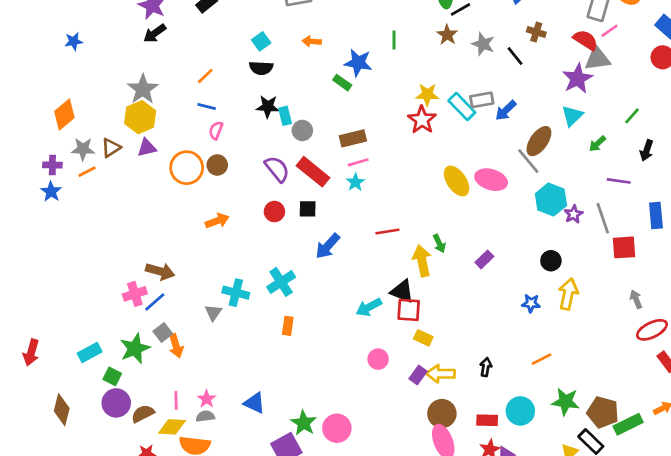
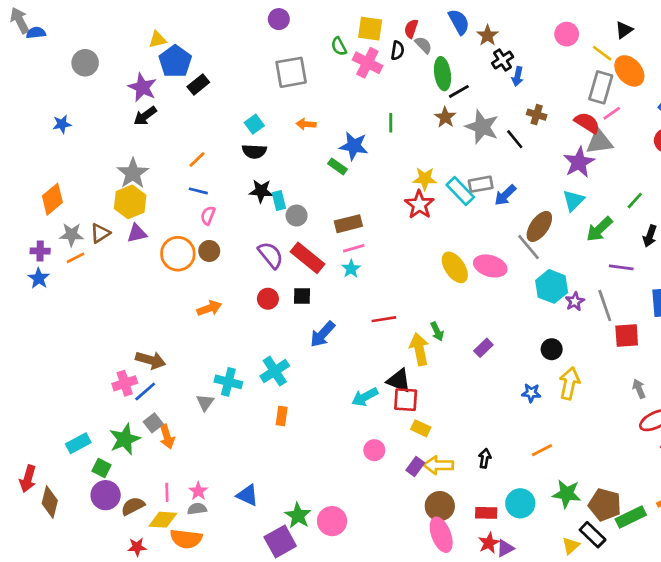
gray star: (483, 44) -> (482, 127), size x1.4
green arrow: (597, 144) -> (599, 229), size x1.5
red arrow: (31, 352) -> (28, 479), moved

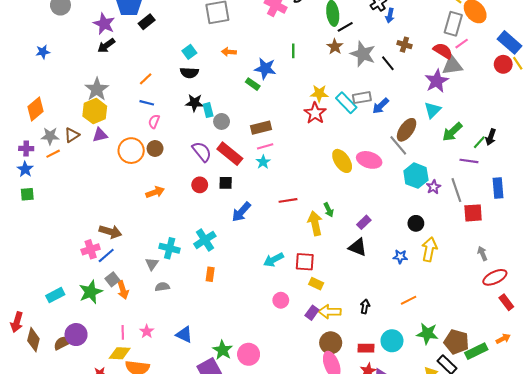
green line: (635, 201) -> (479, 142), moved
black triangle: (399, 381) -> (358, 247), moved
green square: (101, 468) -> (27, 194), moved, turned -32
brown semicircle: (133, 506) -> (63, 343), moved
gray semicircle: (197, 509) -> (162, 287), moved

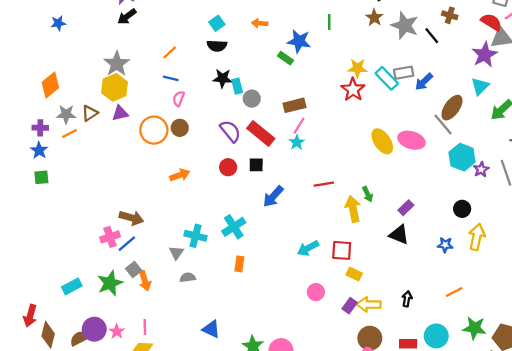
pink line: (265, 146) -> (299, 126), turned -42
pink star: (147, 331) -> (117, 331), moved

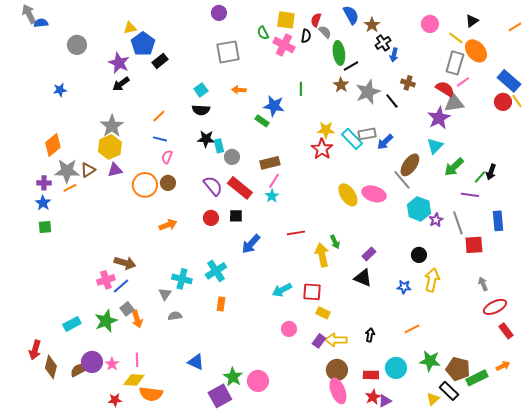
gray star: (405, 25) -> (368, 92), turned 30
gray star: (66, 114) -> (67, 171), size x1.4

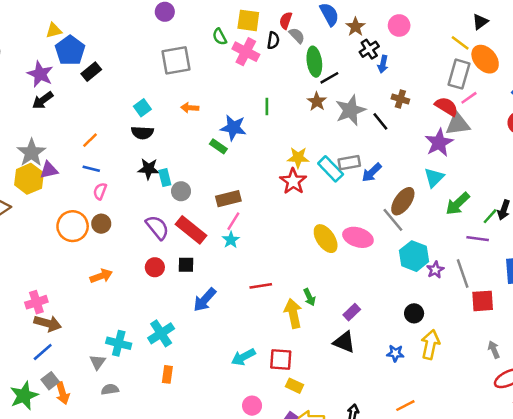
pink circle: (430, 24) -> (399, 25), moved
purple triangle: (115, 170) -> (49, 170), moved
pink cross: (106, 280) -> (36, 302), moved

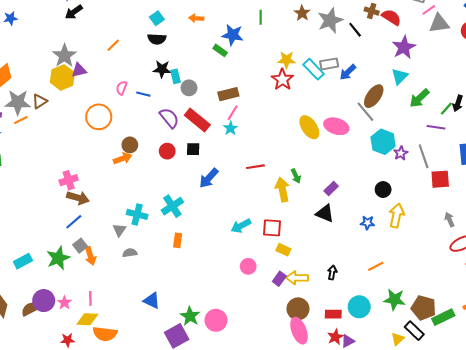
red semicircle: (446, 106) -> (391, 17), moved
gray triangle: (458, 124) -> (439, 23), moved
blue line: (91, 169) -> (143, 94), moved
brown circle: (101, 224) -> (130, 145), moved

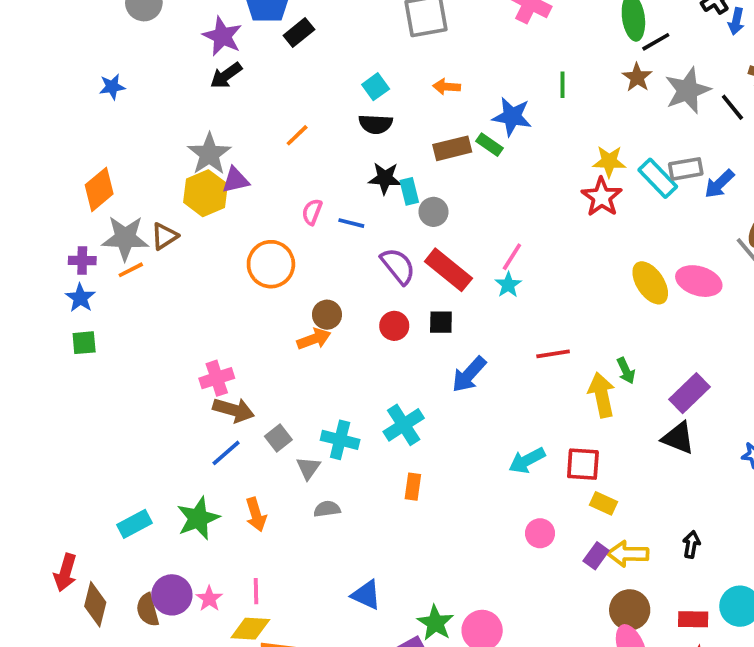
brown rectangle: (228, 94) -> (452, 148), moved
purple rectangle: (331, 188) -> (689, 393), size x1.5
gray square: (80, 246) -> (278, 438), moved
brown semicircle: (30, 309) -> (148, 610), turned -78

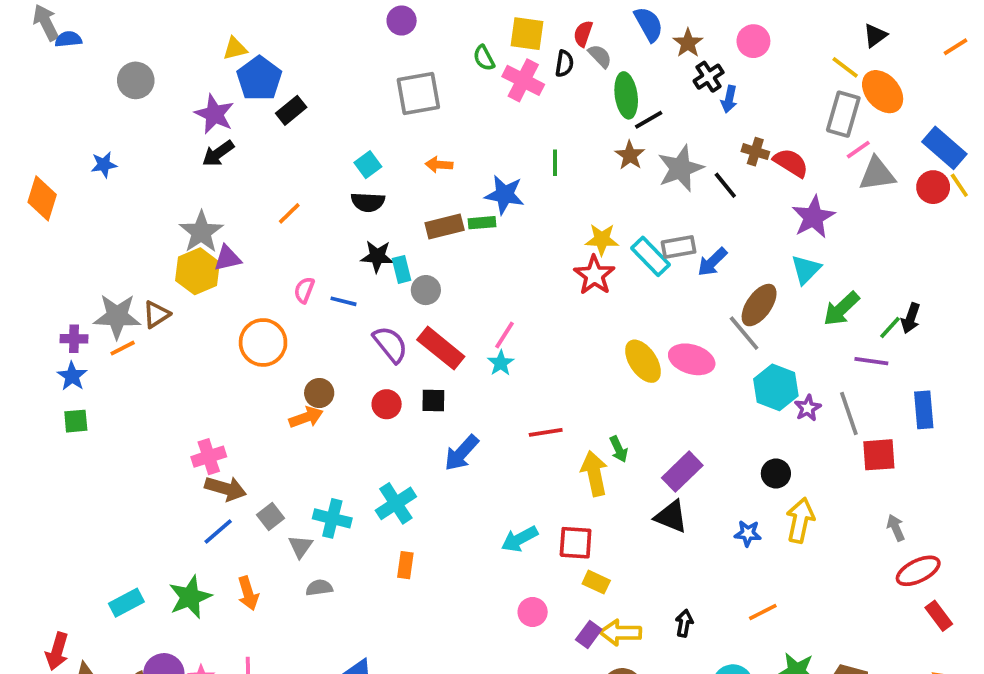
green rectangle: (490, 145) -> (482, 223), turned -40
orange diamond: (99, 189) -> (42, 198), moved, turned -33

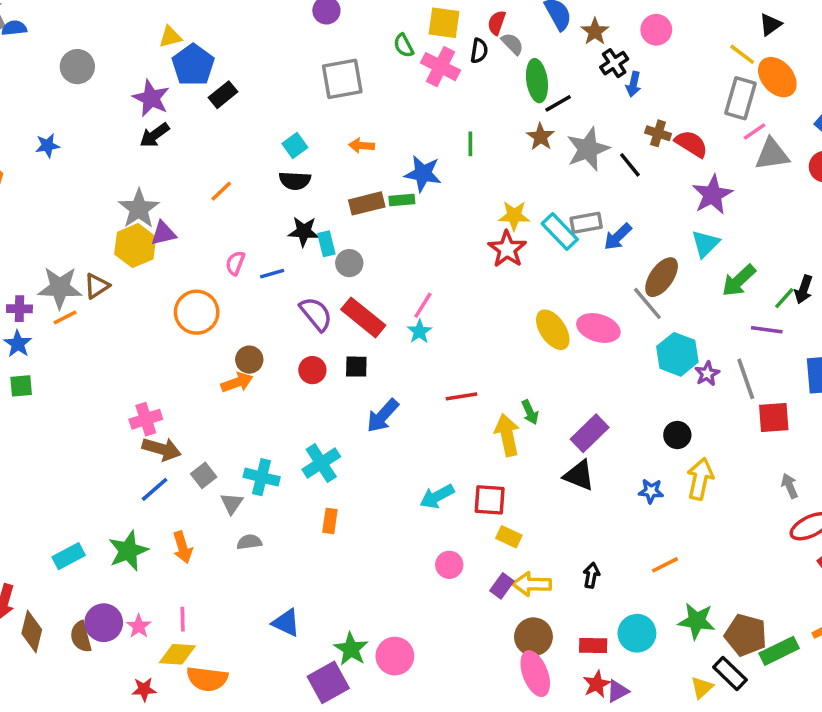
blue line: (344, 301) -> (272, 274), turned -30

